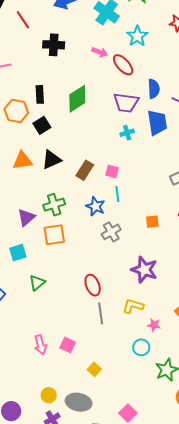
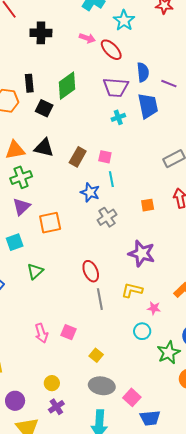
black square: (42, 125) -> (44, 108), moved, turned -30
black triangle: (51, 160) -> (44, 148), turned 40
green cross: (54, 205) -> (21, 177), moved
gray ellipse: (79, 402) -> (102, 386), moved

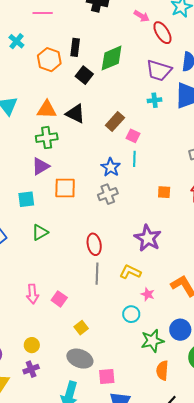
brown rectangle: (78, 157) -> (115, 121), moved
gray cross: (107, 217) -> (108, 194), moved
pink square: (132, 397) -> (107, 377), turned 30

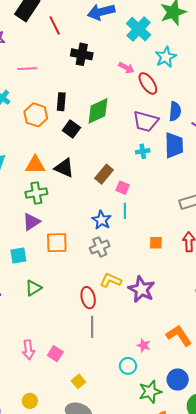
yellow L-shape: (130, 272) -> (111, 280), moved

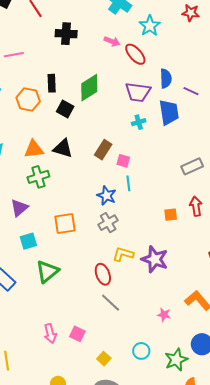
purple triangle: (31, 222) -> (19, 208), moved
orange square: (156, 243) -> (171, 215), moved
green triangle: (33, 288) -> (47, 271), size x1.4
gray line: (92, 327) -> (111, 303), turned -40
cyan circle: (128, 366) -> (141, 351), moved

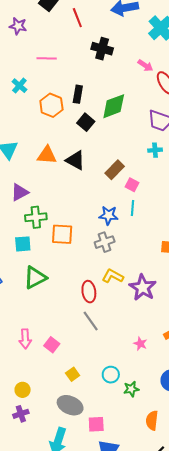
green cross: (38, 177) -> (36, 217), moved
blue star: (106, 196) -> (109, 215), turned -30
purple triangle: (19, 208) -> (20, 192), moved
green star: (176, 360) -> (131, 389), moved, size x0.7

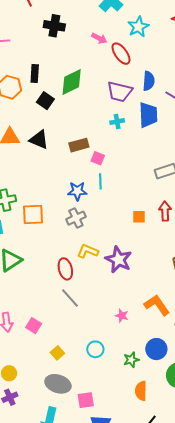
brown rectangle: (115, 170) -> (79, 145), turned 36
green star: (131, 389) -> (131, 360), moved

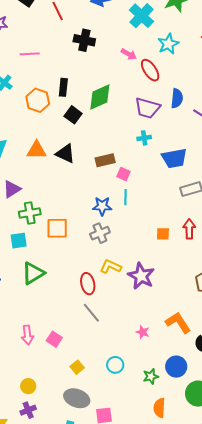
blue trapezoid: (148, 115) -> (174, 158), moved, turned 80

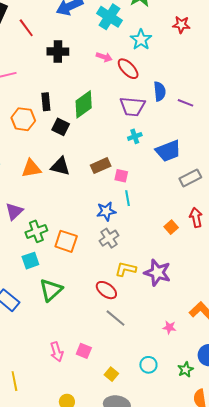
orange square: (57, 228) -> (66, 241), turned 30
orange square: (163, 234) -> (171, 227), turned -32
red ellipse: (88, 284) -> (106, 290), turned -30

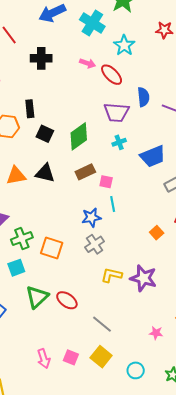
green diamond: (84, 104) -> (79, 136), moved
red ellipse: (106, 290) -> (67, 300), moved
yellow square: (111, 374) -> (101, 357), moved, size x1.5

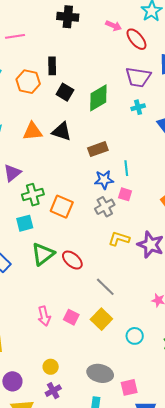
brown rectangle: (85, 172) -> (98, 149), moved
pink square: (106, 182) -> (125, 194), moved

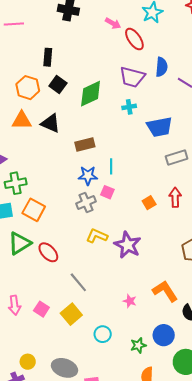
orange hexagon: (28, 82) -> (28, 88), moved
orange square: (62, 207) -> (34, 210), moved
yellow circle: (51, 367) -> (28, 362), moved

